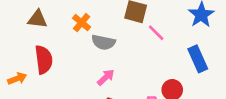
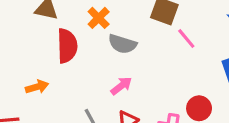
red semicircle: (44, 60) -> (67, 46), moved
orange arrow: (17, 78) -> (37, 87), moved

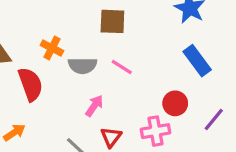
pink line: (186, 38) -> (122, 67), moved

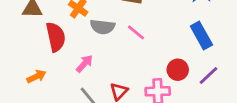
pink arrow: (94, 106) -> (84, 64), moved
purple line: (214, 120) -> (208, 75), moved

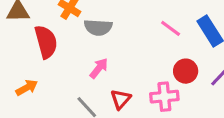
pink line: (136, 32) -> (171, 28), moved
pink arrow: (84, 64) -> (99, 68), moved

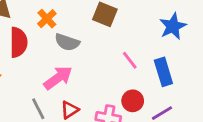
pink arrow: (99, 68) -> (58, 78), size x1.5

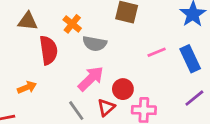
pink line: (130, 60) -> (157, 52), turned -66
red circle: (133, 101) -> (123, 89), moved

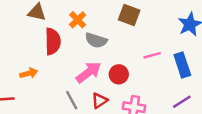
red circle: (123, 89) -> (119, 74), moved

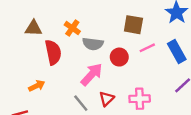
brown square: (129, 15) -> (133, 25), moved
red circle: (119, 74) -> (119, 57), moved

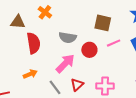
orange cross: (72, 28) -> (45, 12), moved
orange arrow: (37, 86) -> (30, 74), moved

